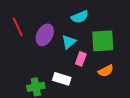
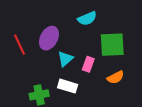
red line: (18, 27) -> (19, 45), moved
cyan triangle: (69, 42) -> (65, 59), moved

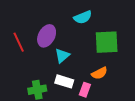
pink rectangle: (88, 64) -> (85, 90), moved
orange semicircle: (116, 77) -> (99, 73), moved

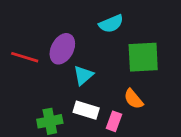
red line: (19, 42) -> (25, 57), turned -48
orange semicircle: (99, 73) -> (133, 99), turned 77

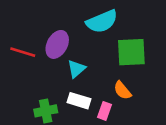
cyan semicircle: (111, 24) -> (102, 21), size x1.4

